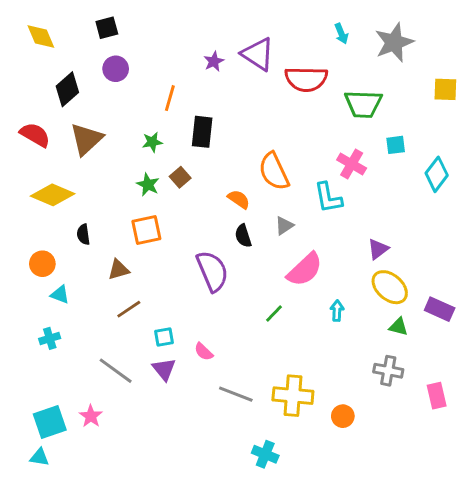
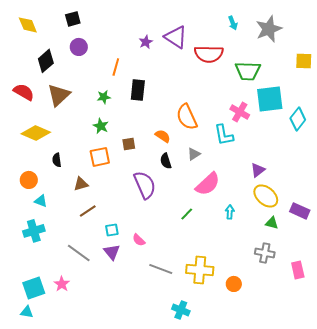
cyan square: (396, 145) -> (270, 99), size x2.0
brown square: (180, 177) -> (129, 144), moved, turned 32
cyan cross: (50, 338) -> (34, 231), size x1.5

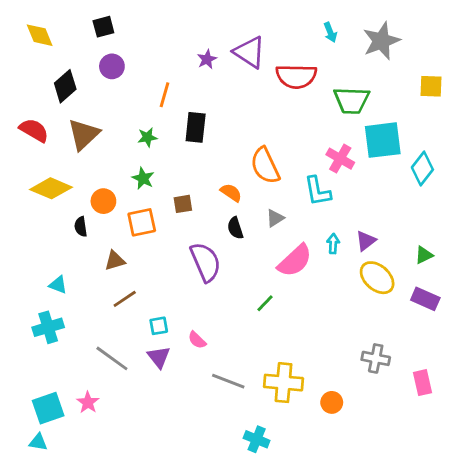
orange circle: (29, 180) -> (103, 201), moved
cyan arrow: (230, 212) -> (333, 244), moved
green triangle: (272, 223) -> (424, 255), moved, turned -40

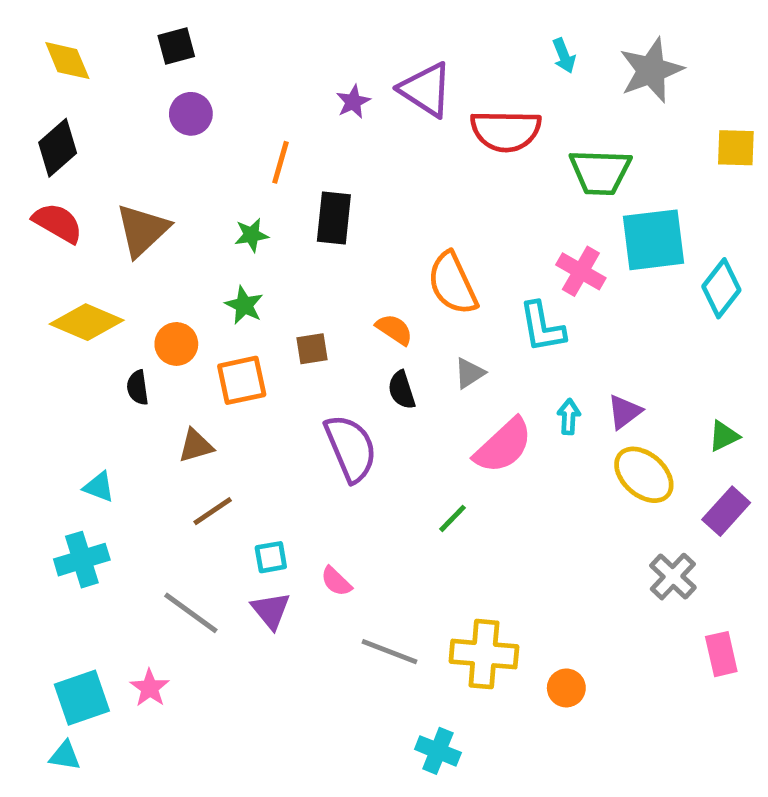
black diamond: (65, 86) -> (58, 148), moved
purple rectangle: (425, 299) -> (726, 511), turned -72
gray cross: (376, 358) -> (673, 577), moved, turned 32

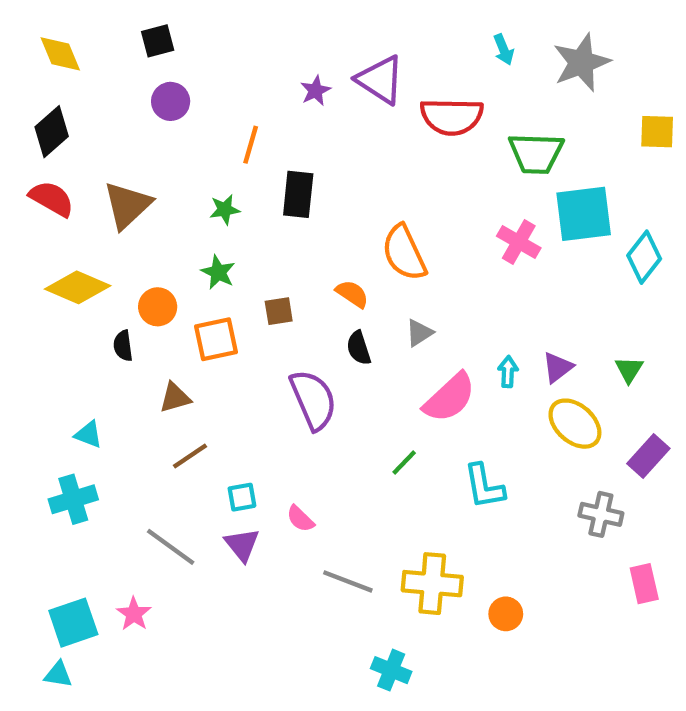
cyan L-shape: (542, 327) -> (484, 486), moved
green triangle: (724, 436) -> (629, 370), moved, turned -32
gray cross: (673, 577) -> (601, 514), turned -30

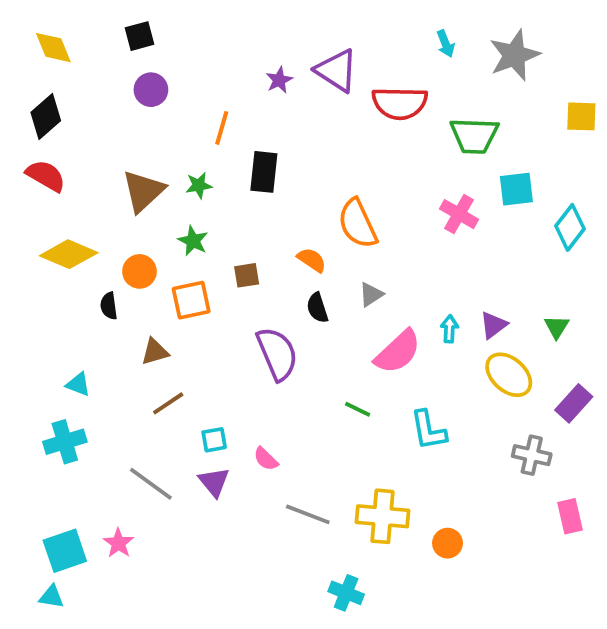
brown triangle: (127, 205) -> (143, 191), moved
cyan square: (584, 214) -> (516, 189), size x0.7
green line: (404, 463) -> (358, 409), turned 72

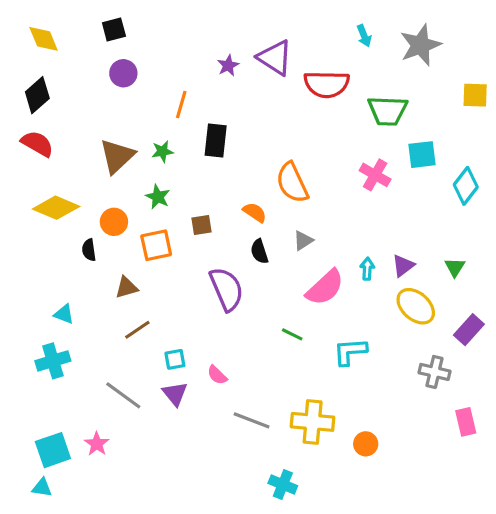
cyan L-shape: (428, 430) -> (350, 352), turned 96

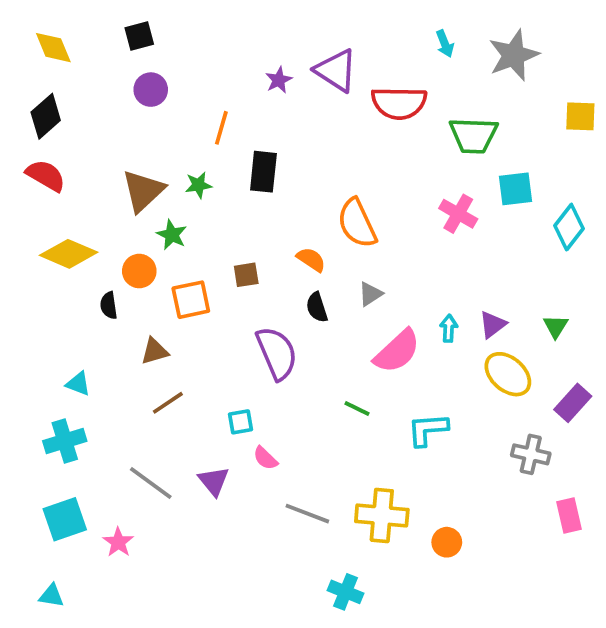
green star: (158, 197) -> (172, 235), moved
cyan square: (175, 359) -> (240, 422), moved
cyan square: (53, 450) -> (65, 519), moved

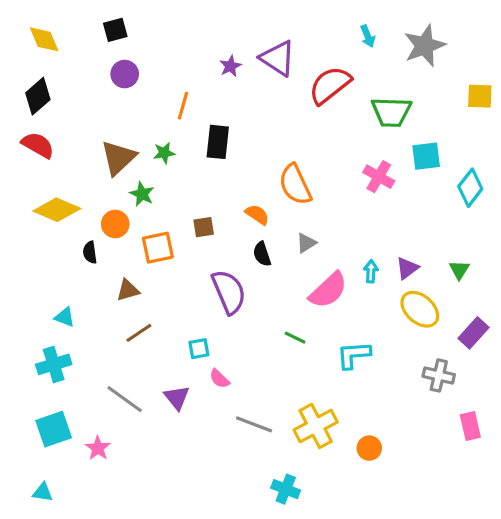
red semicircle: (399, 103) -> (330, 85), turned 141
yellow cross: (382, 515) -> (316, 426), turned -33

